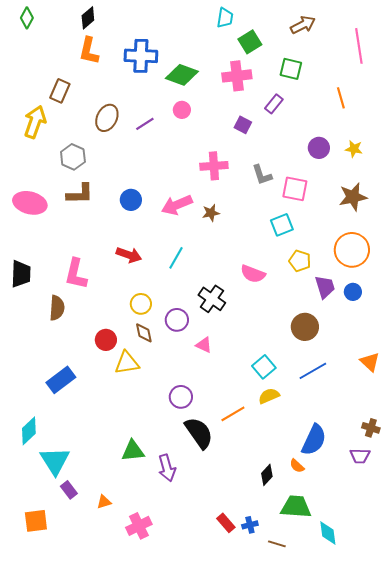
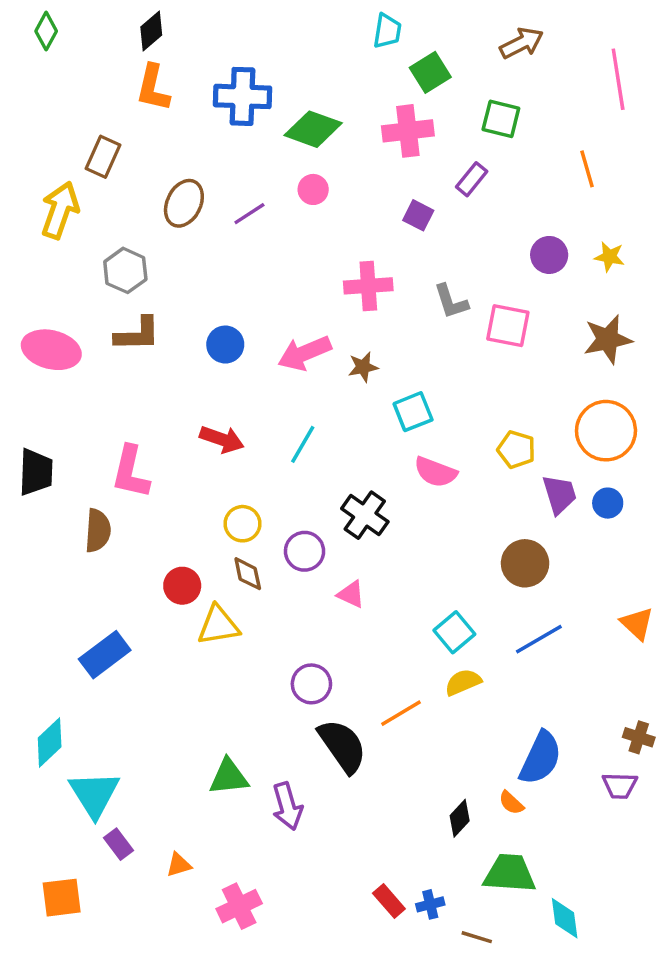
cyan square: (282, 225) -> (413, 412), moved

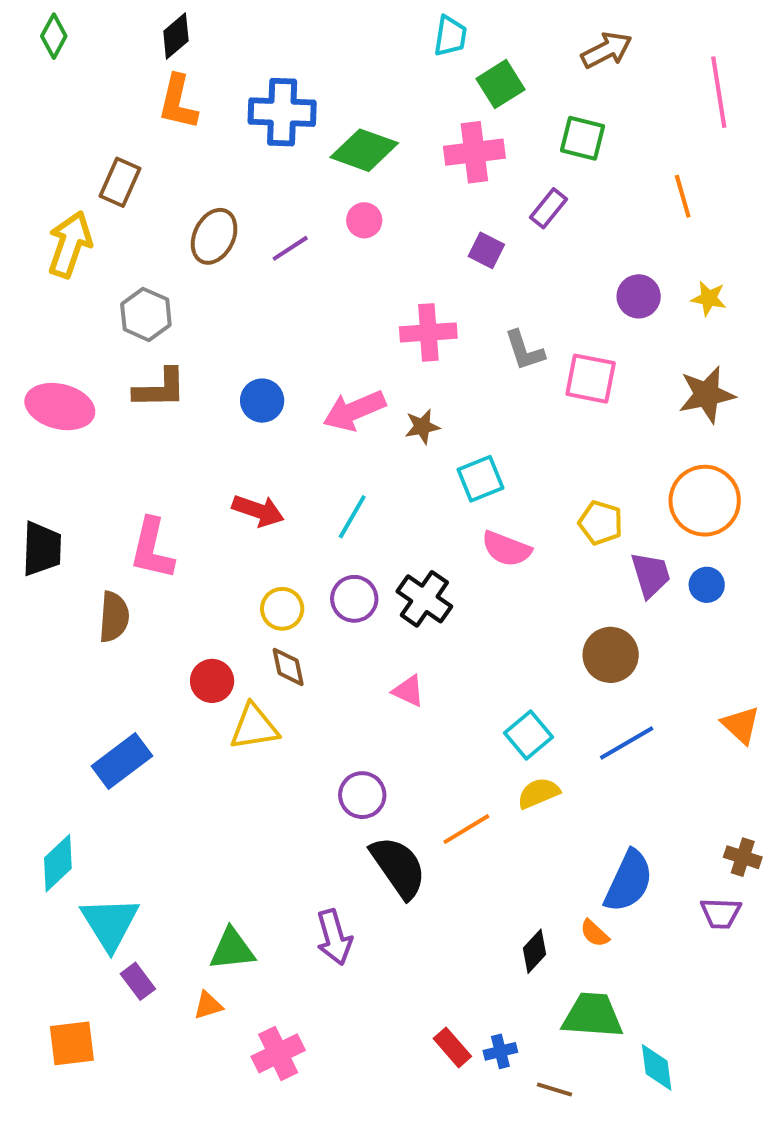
purple circle: (305, 551) -> (354, 599), moved
green triangle: (229, 777) -> (232, 949), moved

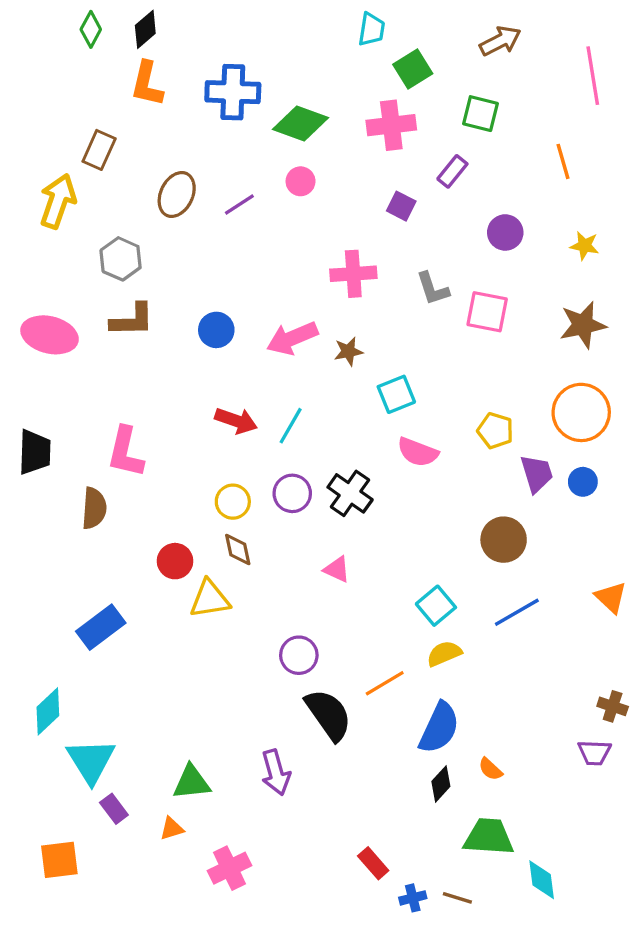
green diamond: (54, 36) -> (91, 29), moved
purple circle: (639, 296) -> (505, 232), moved
red arrow: (258, 511) -> (236, 421), moved
blue semicircle: (629, 881) -> (439, 728), moved
blue cross: (500, 1051) -> (413, 898), moved

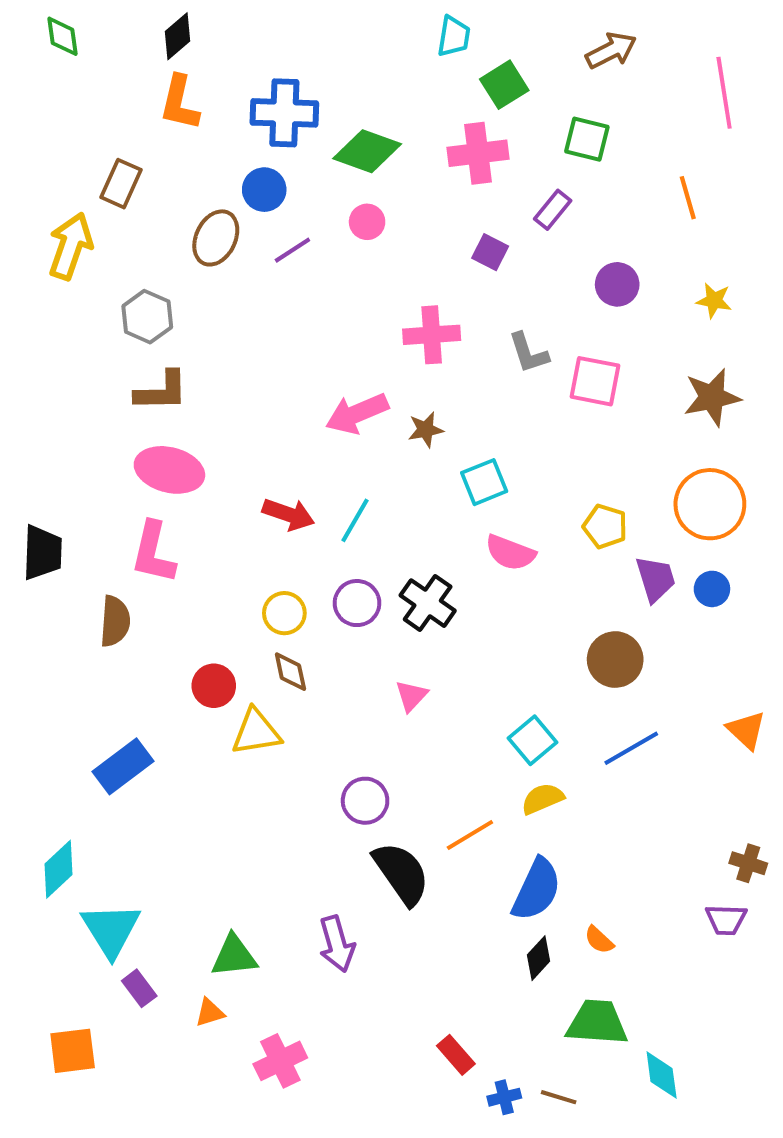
green diamond: (91, 29) -> (63, 36), moved, turned -36
blue circle: (216, 330) -> (264, 190), moved
pink ellipse: (50, 335) -> (169, 470), moved
pink triangle: (337, 569) -> (411, 696), turned 48

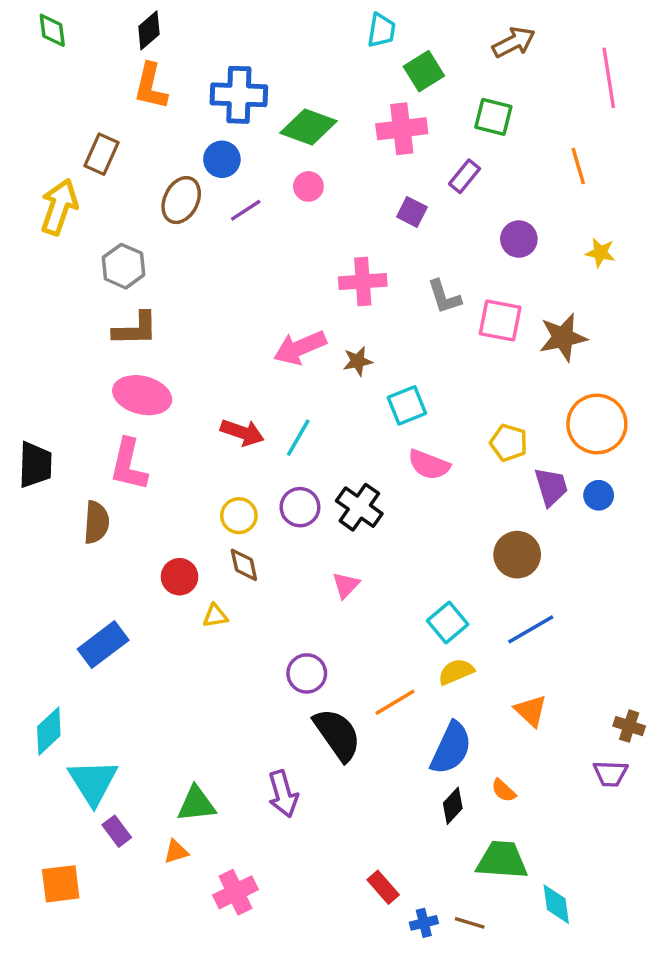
brown star: (712, 397) -> (563, 337), moved
orange triangle: (746, 730) -> (531, 711), moved
yellow triangle: (256, 732) -> (215, 616), size x0.6

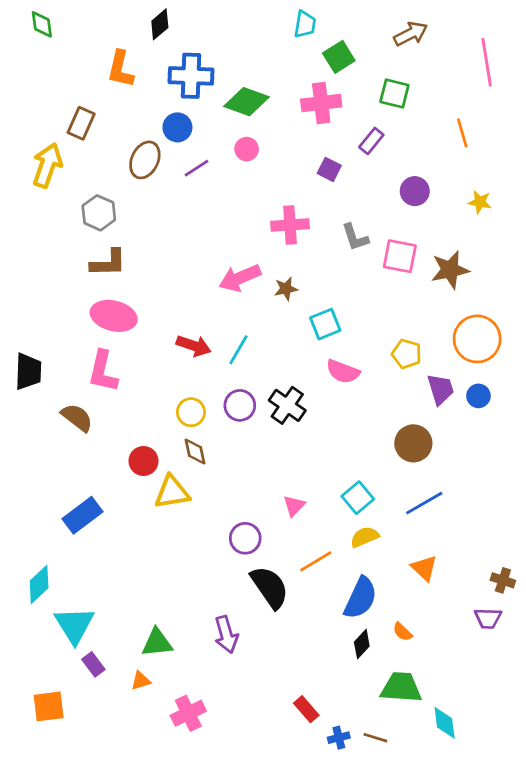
black diamond: (149, 30) -> (160, 24), moved
brown semicircle: (96, 522) -> (77, 418), turned -56
pink triangle: (346, 585) -> (294, 506), moved
yellow triangle: (215, 616) -> (172, 492), size x1.8

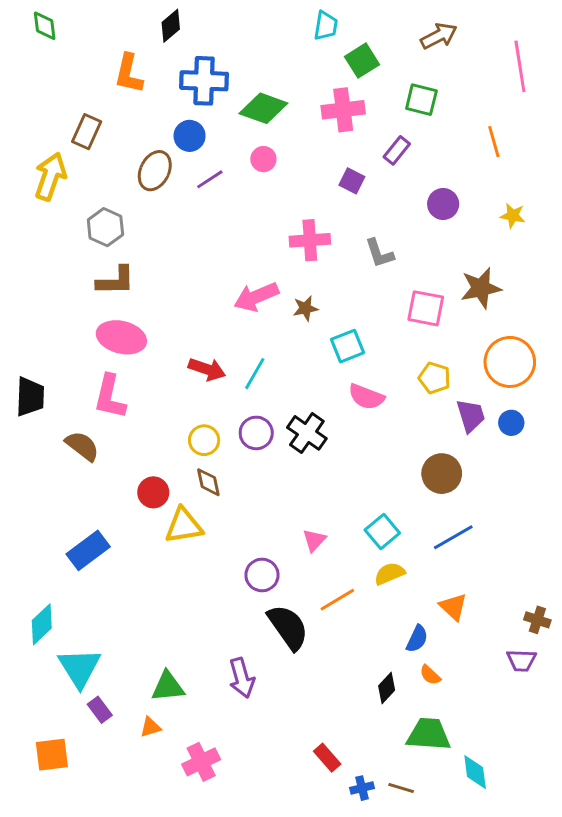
pink square: (400, 256) -> (426, 308), moved
blue semicircle: (360, 598) -> (417, 639), moved, size x0.6

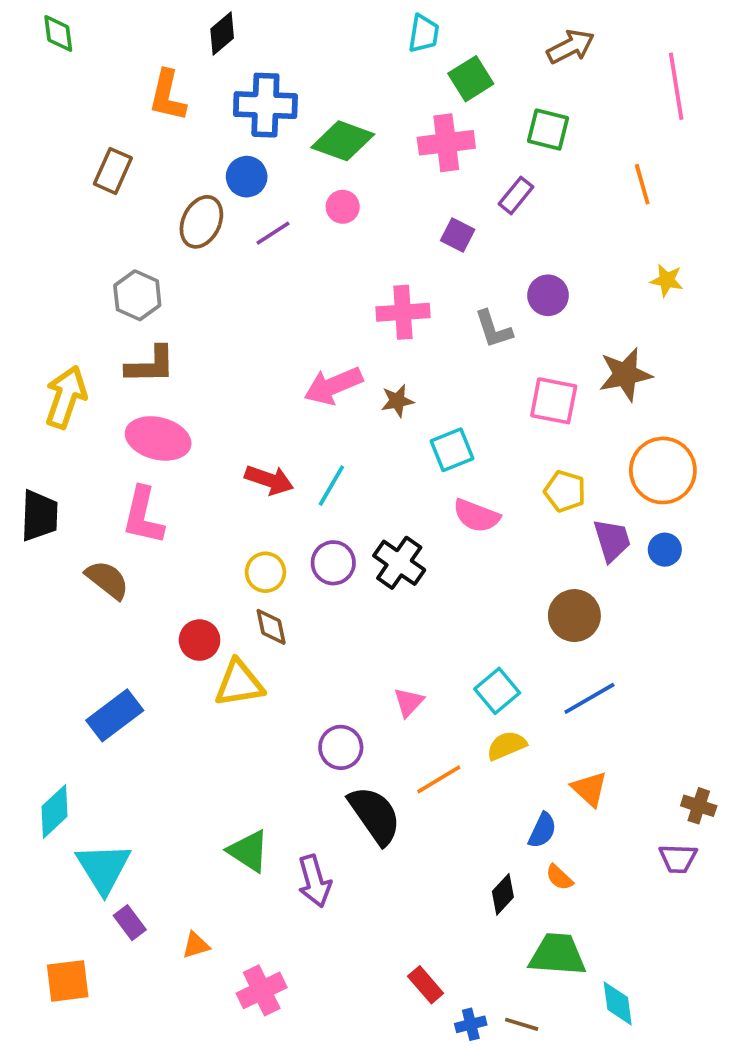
yellow arrow: (50, 176) -> (66, 397), moved
purple circle: (443, 204) -> (548, 295), moved
green triangle: (168, 687) -> (249, 851), moved, turned 39

